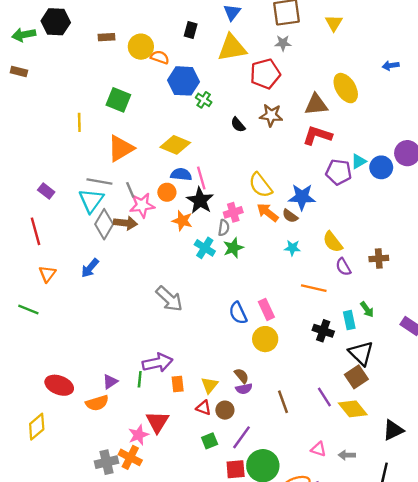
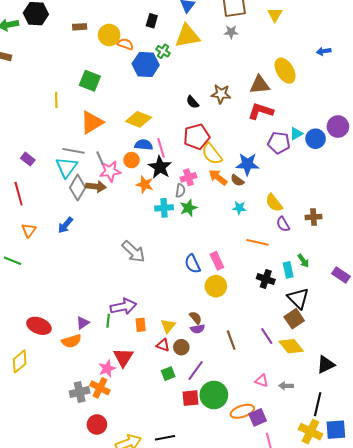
red pentagon: (265, 74) -> (197, 137), moved
green cross: (204, 100) -> (163, 51), moved
cyan cross: (205, 248) -> (164, 208), turned -36

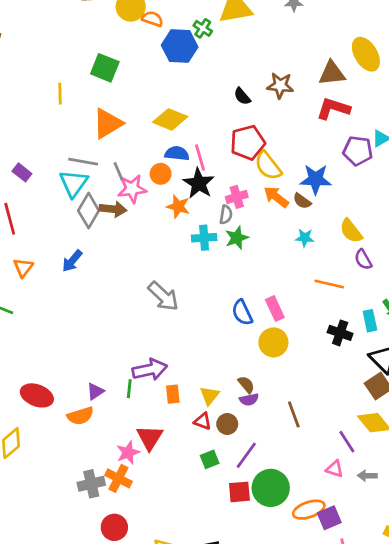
purple line: (267, 336) -> (347, 442), moved

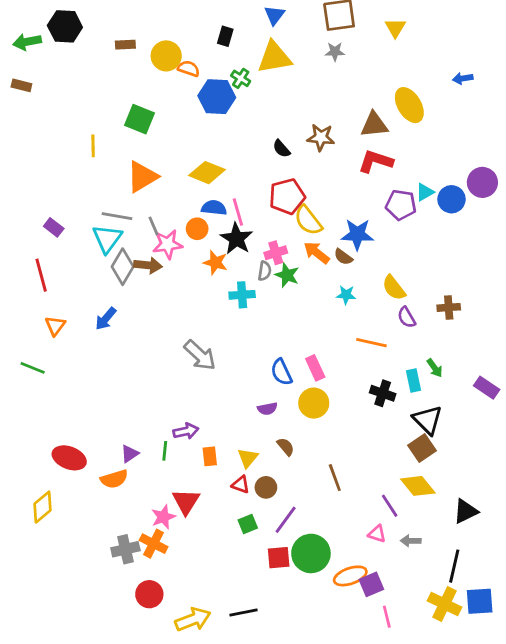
green star: (237, 238) -> (287, 275), moved, turned -30
purple arrow: (150, 370) -> (186, 431), size x0.7
purple semicircle: (249, 400) -> (267, 409), moved

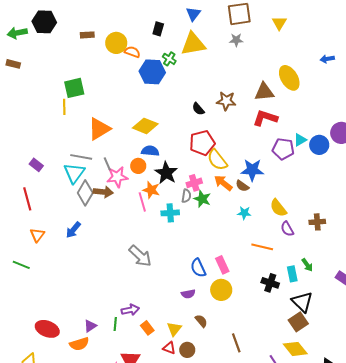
green square: (139, 119) -> (74, 88), moved, turned -35
pink line: (238, 212) -> (142, 202), moved
orange rectangle: (210, 456) -> (147, 328), turned -32

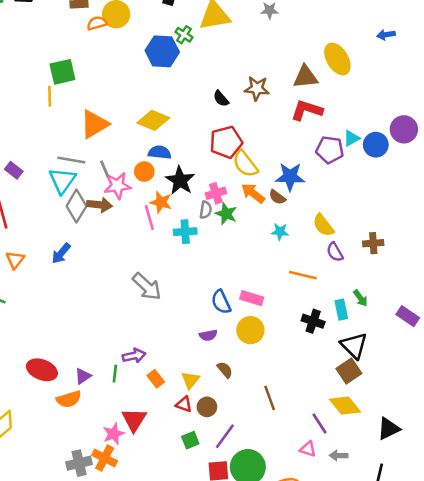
orange semicircle: (132, 52) -> (97, 23), moved, turned -35
pink rectangle: (222, 265) -> (252, 298), turned -48
red ellipse: (47, 329) -> (42, 370), moved

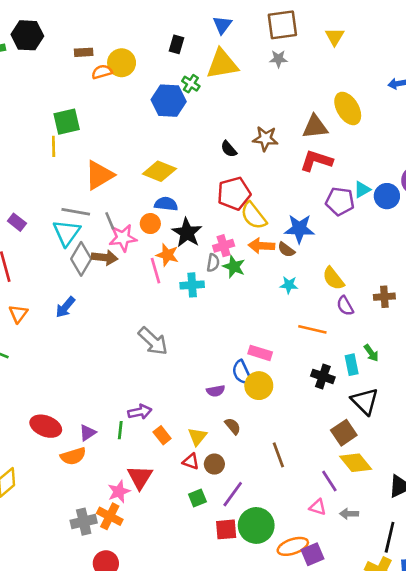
orange arrow: (253, 193) -> (261, 246), turned -35
blue semicircle: (221, 302) -> (242, 373), moved
brown square: (349, 371) -> (344, 433), moved

